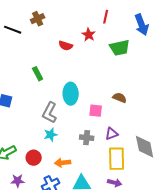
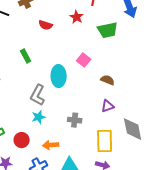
red semicircle: (66, 46) -> (46, 25), moved
pink square: (96, 111) -> (84, 60), moved, turned 32
purple triangle: (112, 134) -> (108, 106), moved

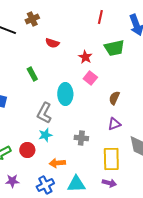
red star: (77, 17) -> (85, 57), moved
brown semicircle: (108, 80) -> (114, 98), turned -88
red circle: (22, 140) -> (27, 150), moved

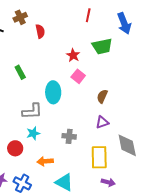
red semicircle: (52, 43) -> (40, 31), moved, turned -120
gray L-shape: (44, 113) -> (32, 111), turned -120
purple arrow: (109, 183) -> (108, 182), moved
cyan triangle: (76, 184) -> (64, 182), turned 30
blue cross: (45, 185) -> (22, 183), moved, turned -36

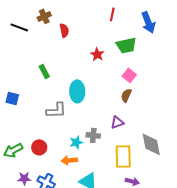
pink square: (78, 76) -> (129, 75), moved
purple triangle: (102, 122) -> (117, 122), moved
cyan star: (33, 133) -> (76, 142), moved

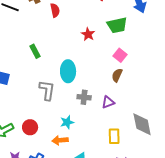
gray L-shape: (56, 110) -> (47, 90), turned -80
gray cross: (93, 135) -> (84, 97), moved
yellow rectangle: (123, 156) -> (114, 136), size x0.7

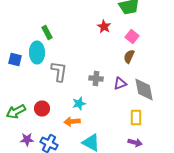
red star: (88, 34) -> (104, 26), moved
cyan ellipse: (68, 71) -> (37, 52), moved
gray diamond: (142, 124) -> (144, 90), moved
yellow rectangle: (114, 136) -> (136, 118), moved

